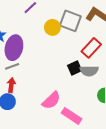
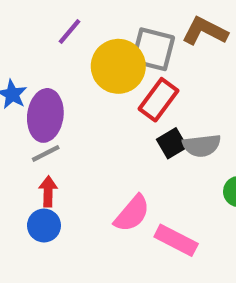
yellow circle: (52, 27) -> (118, 66), size x1.6
red rectangle: (91, 48) -> (158, 100), moved

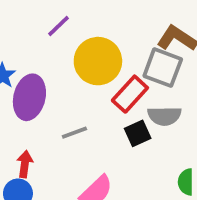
gray square: (153, 49) -> (163, 68), moved
gray semicircle: (202, 146) -> (164, 116), moved
gray line: (46, 153) -> (74, 133), moved

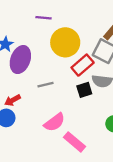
purple line: (58, 26) -> (44, 18), turned 42
red arrow: (25, 164) -> (13, 100), turned -133

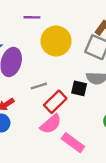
red rectangle: (83, 65) -> (55, 102), moved
black square: (84, 90) -> (79, 88), turned 35

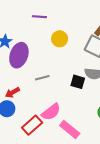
yellow circle: (56, 41) -> (60, 39), size x0.6
red rectangle: (55, 102) -> (32, 125), moved

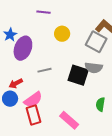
black square: (78, 82) -> (78, 75), size x1.5
pink semicircle: (51, 112) -> (33, 100), moved
red rectangle: (32, 125) -> (34, 115), turned -66

